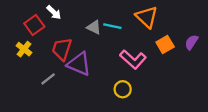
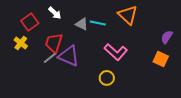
white arrow: (54, 12) -> (55, 13), moved
orange square: (165, 45) -> (161, 59), moved, turned -35
gray line: (48, 79) -> (50, 58), moved

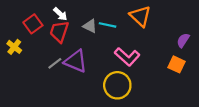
yellow cross: (21, 43) -> (14, 47), moved
red trapezoid: (54, 43) -> (59, 32), moved
yellow circle: (107, 78) -> (117, 85), size x1.6

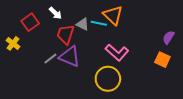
orange triangle: (140, 16) -> (113, 15), moved
red trapezoid: (59, 32) -> (65, 34), moved

